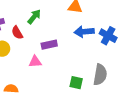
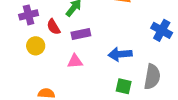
blue arrow: (84, 32) -> (120, 54), moved
purple rectangle: (49, 45) -> (81, 34), moved

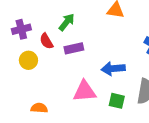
pink triangle: (75, 61) -> (85, 91), moved, size x1.5

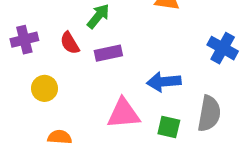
purple cross: (21, 29) -> (24, 40), moved
yellow circle: (28, 60) -> (45, 88), moved

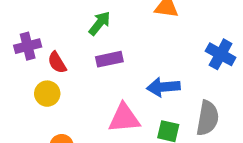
red semicircle: (70, 43) -> (57, 62), moved

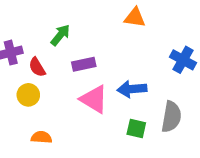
green arrow: (100, 23) -> (60, 35), moved
pink triangle: (124, 118) -> (94, 99), moved, turned 36

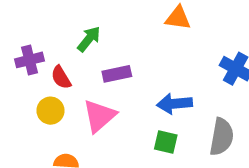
pink triangle: (94, 99) -> (99, 116), moved, turned 48
green square: (136, 128) -> (166, 142), moved

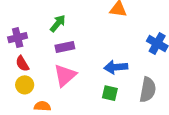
purple rectangle: (117, 74) -> (65, 47), moved
red semicircle: (61, 77) -> (22, 64), moved
yellow circle: (50, 111) -> (25, 85), moved

